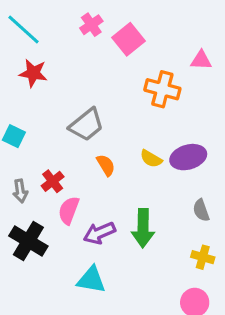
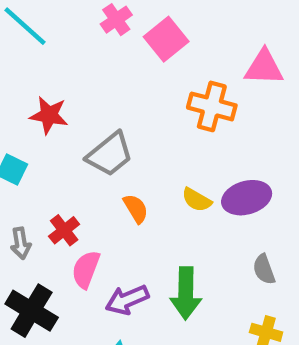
pink triangle: (201, 60) -> (264, 67), size x1.4
red star: (33, 73) -> (49, 115), moved

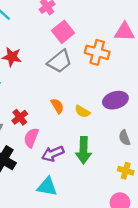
pink square: (166, 39) -> (63, 32), moved
gray trapezoid: (110, 154) -> (60, 61), moved
yellow semicircle: (197, 200) -> (82, 112), moved

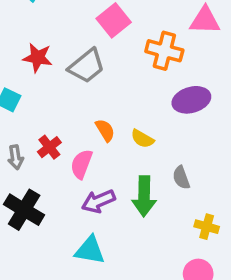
gray trapezoid: (60, 61) -> (87, 66), moved
purple ellipse: (115, 100) -> (191, 100), moved
pink semicircle: (31, 138) -> (82, 164), moved
gray semicircle: (125, 138) -> (181, 178), moved

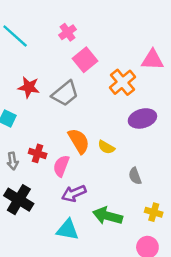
orange cross: (164, 51) -> (122, 82), turned 35
orange semicircle: (105, 130) -> (79, 141), size x1.5
red cross: (49, 147) -> (38, 153), turned -35
green arrow: (144, 196) -> (107, 216), moved, turned 104

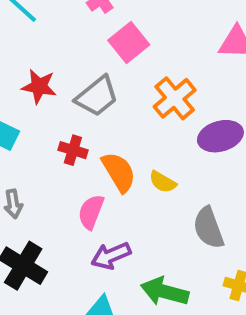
orange cross: (122, 82) -> (175, 98), moved
red cross: (38, 153) -> (73, 150), moved
gray semicircle: (135, 176) -> (208, 228), size x1.5

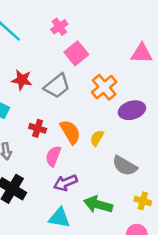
red cross: (73, 150) -> (38, 128), moved
yellow semicircle: (163, 182) -> (97, 138), turned 91
gray semicircle: (208, 228) -> (125, 166), turned -40

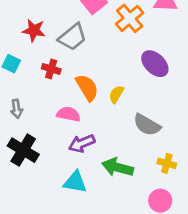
orange cross: (104, 87) -> (130, 18), moved
purple ellipse: (132, 110) -> (155, 64), turned 60
red cross: (38, 128) -> (51, 69), moved
pink semicircle: (53, 156) -> (68, 114), turned 80

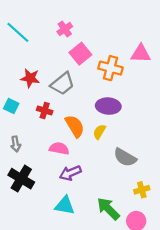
orange cross: (130, 18) -> (111, 68), turned -35
purple ellipse: (155, 64) -> (108, 106), moved, turned -40
yellow cross: (167, 163) -> (142, 190), turned -32
green arrow: (118, 167) -> (108, 209), moved, turned 30

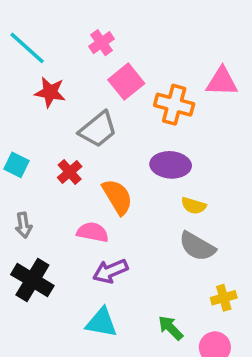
red star: (30, 78) -> (50, 92), moved
red cross: (45, 111) -> (70, 172), turned 32
yellow semicircle: (99, 132) -> (194, 206), moved, turned -104
green arrow: (108, 209) -> (171, 328), size x0.7

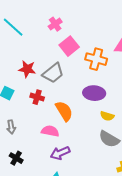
red star: (50, 92) -> (27, 69), moved
red cross: (70, 172) -> (37, 97), turned -32
black cross: (32, 280) -> (16, 158), size x0.6

